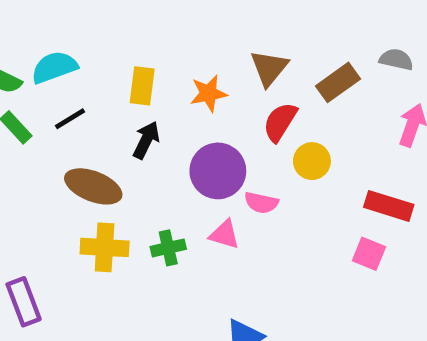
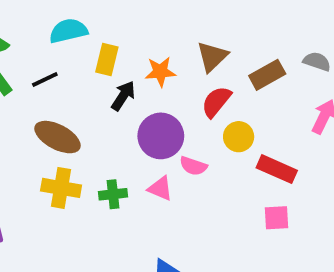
cyan semicircle: (54, 67) -> (68, 31), moved
black arrow: (146, 140) -> (123, 96), moved
red rectangle: (389, 206) -> (277, 169), moved
pink square: (369, 254) -> (277, 218), turned -32

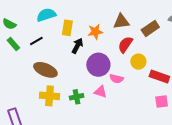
brown triangle: (212, 57) -> (121, 22), turned 42

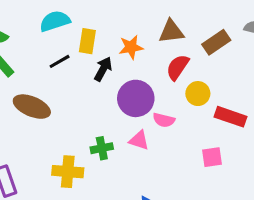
black line: (36, 41) -> (60, 61), moved
brown ellipse: (45, 70) -> (32, 107), moved
yellow cross: (50, 96) -> (68, 172), moved
pink square: (162, 101) -> (212, 157), moved

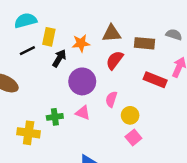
brown rectangle: (216, 42) -> (144, 43), turned 36
yellow circle: (198, 94) -> (130, 115), moved
red rectangle: (231, 117) -> (155, 80), moved
pink semicircle: (164, 120) -> (111, 99), moved, turned 91
pink square: (212, 157) -> (133, 137), moved, turned -35

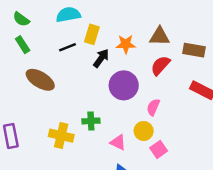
pink triangle: (83, 113) -> (118, 142), moved
yellow circle: (130, 115) -> (144, 131), moved
pink square: (133, 137) -> (159, 149), moved

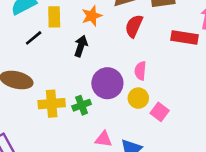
black arrow: (101, 58) -> (81, 46), moved
purple circle: (124, 85) -> (107, 83), moved
yellow cross: (61, 136) -> (52, 104), moved
pink triangle: (118, 142) -> (104, 139), moved

